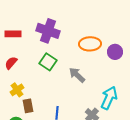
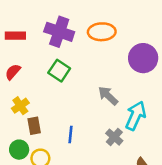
orange ellipse: (90, 44) -> (102, 32), moved
purple circle: (115, 52) -> (143, 58), size x1.5
gray arrow: (77, 75) -> (108, 96), moved

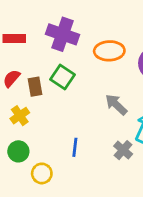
orange ellipse: (102, 32) -> (109, 51), moved
brown rectangle: (34, 126) -> (35, 87), moved
green circle: (19, 150) -> (18, 151), moved

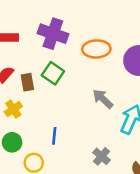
blue line: (75, 147) -> (54, 136), moved
gray cross: (123, 150) -> (102, 156), moved

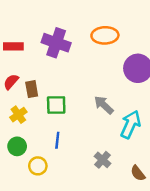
orange ellipse: (96, 49) -> (105, 35), moved
green square: (53, 73) -> (56, 105), moved, turned -35

